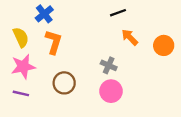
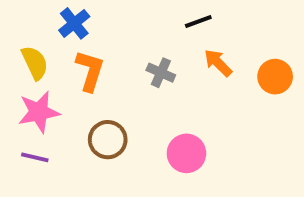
gray cross: (109, 65) -> (161, 73), moved

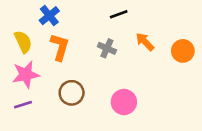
black line: (198, 21) -> (119, 14), moved
purple line: (35, 157) -> (23, 105), turned -30

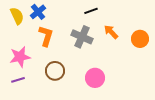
yellow semicircle: (23, 42) -> (17, 16), moved
gray cross: (107, 48) -> (82, 37), size x1.5

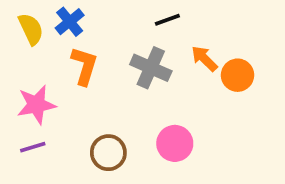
orange circle: (140, 39) -> (238, 75), moved
brown circle: (55, 71) -> (108, 153), moved

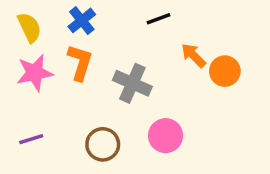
blue cross: (70, 22) -> (82, 20), moved
gray cross: (151, 68) -> (132, 83), moved
pink star: (36, 105) -> (35, 73), moved

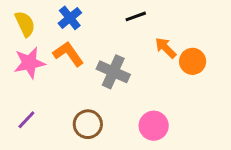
orange L-shape: (80, 62) -> (68, 54), turned -52
pink circle: (166, 136) -> (154, 126), moved
purple line: (31, 139) -> (26, 120), turned -30

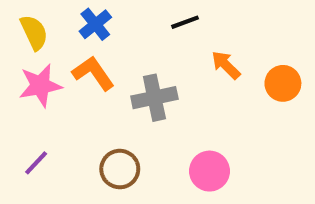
orange circle: (193, 61) -> (283, 83), moved
gray cross: (113, 72) -> (154, 98), turned -36

